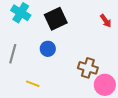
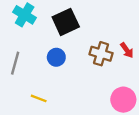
red arrow: (106, 21) -> (127, 50), moved
brown cross: (88, 68) -> (101, 54), moved

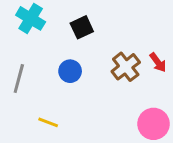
black square: (66, 22) -> (82, 27), size x0.7
brown cross: (101, 54) -> (126, 67), turned 35

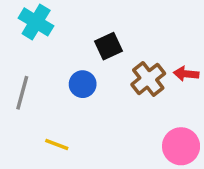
black square: (82, 27) -> (109, 46), moved
red arrow: (158, 62) -> (186, 74), turned 132

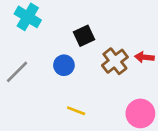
gray line: (22, 93) -> (17, 72), turned 30
yellow line: (57, 145) -> (76, 111), moved

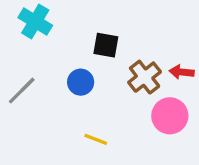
black square: (84, 36) -> (106, 45), turned 35
pink circle: (140, 113) -> (170, 116), moved

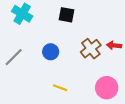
black square: (106, 45) -> (66, 15), moved
pink circle: (170, 116) -> (107, 88), moved

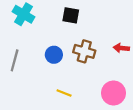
brown cross: (91, 49) -> (84, 51), moved, turned -36
gray line: (14, 57) -> (15, 60), turned -30

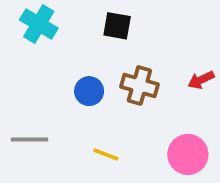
red arrow: (121, 48) -> (201, 80), turned -32
gray line: (15, 60) -> (29, 140), moved, turned 75

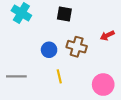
red arrow: (201, 80) -> (107, 35), moved
yellow line: (106, 154) -> (59, 76), moved, turned 56

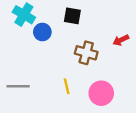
blue circle: (49, 50) -> (42, 32), moved
pink circle: (103, 85) -> (101, 93), moved

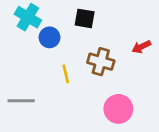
yellow line: (67, 86) -> (66, 74), moved

